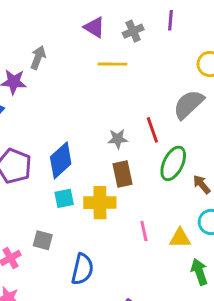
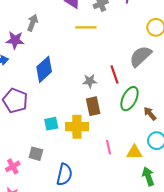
blue diamond: (61, 160) -> (44, 69), moved

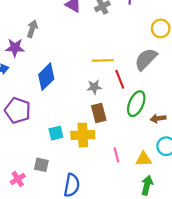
yellow line: (86, 27) -> (103, 60), moved
brown arrow: (150, 114) -> (158, 118), turned -56
green arrow: (148, 176) -> (147, 185), moved, turned 36

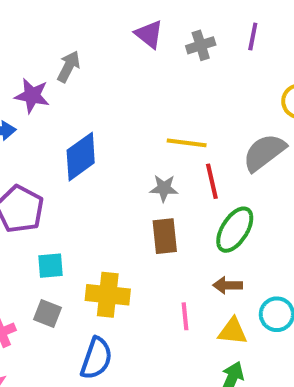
brown arrow: (158, 118) -> (228, 285), moved
cyan square: (56, 133) -> (50, 266), moved
yellow cross: (83, 135) -> (108, 295), moved

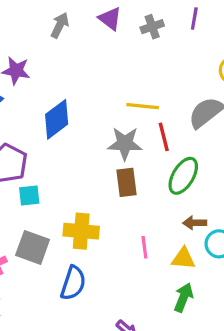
gray arrow: (69, 67) -> (60, 25), moved
gray star: (164, 188) -> (125, 143), size x1.5
cyan square: (50, 266) -> (29, 196), moved
brown arrow: (228, 285) -> (195, 223), moved
gray square: (47, 313) -> (33, 247), size x1.5

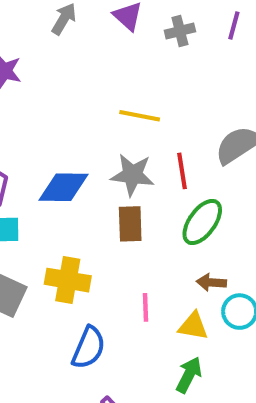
yellow line: (143, 106) -> (140, 116), moved
blue diamond: (57, 119) -> (64, 187), moved, turned 33
blue semicircle: (73, 283) -> (89, 348), moved

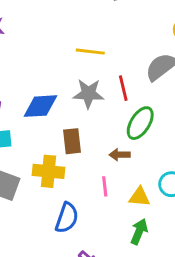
brown rectangle: (130, 224) -> (72, 141), moved
brown arrow: (211, 282) -> (120, 155), moved

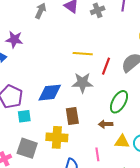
red line: (123, 88) -> (106, 66), moved, turned 36
pink line: (105, 186) -> (97, 154), moved
yellow triangle: (139, 197) -> (122, 142), moved

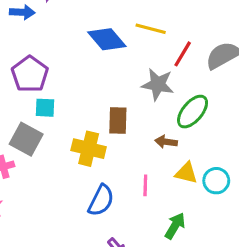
gray star: (82, 83) -> (158, 84), moved
blue diamond: (50, 93) -> (107, 39), moved, turned 45
gray square: (27, 148) -> (26, 139), moved

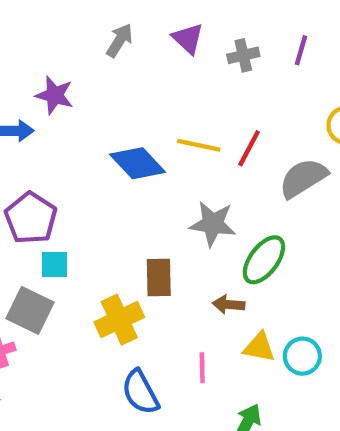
red line: (183, 54) -> (249, 148), moved
yellow cross: (89, 149) -> (119, 320), turned -36
blue semicircle: (101, 200) -> (140, 392), turned 128

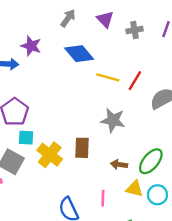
blue diamond: (138, 163) -> (79, 54), moved
green ellipse: (264, 260) -> (151, 161), moved
yellow cross: (119, 320) -> (50, 155), moved, turned -30

